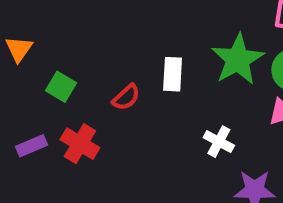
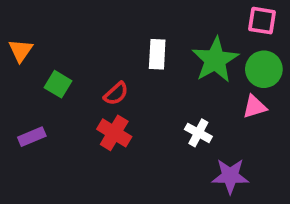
white rectangle: (173, 74) -> (157, 54), moved
red cross: (80, 144) -> (114, 133), moved

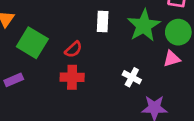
green square: (58, 84) -> (32, 43), size x1.6
red cross: (114, 133) -> (72, 77), turned -30

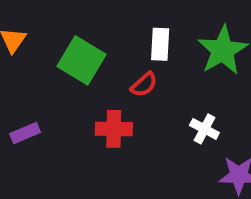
green square: (32, 43) -> (82, 60), moved
red semicircle: (73, 49) -> (144, 85), moved

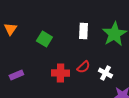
green square: (82, 60) -> (44, 39), size x0.7
red semicircle: (144, 85) -> (83, 67), moved

